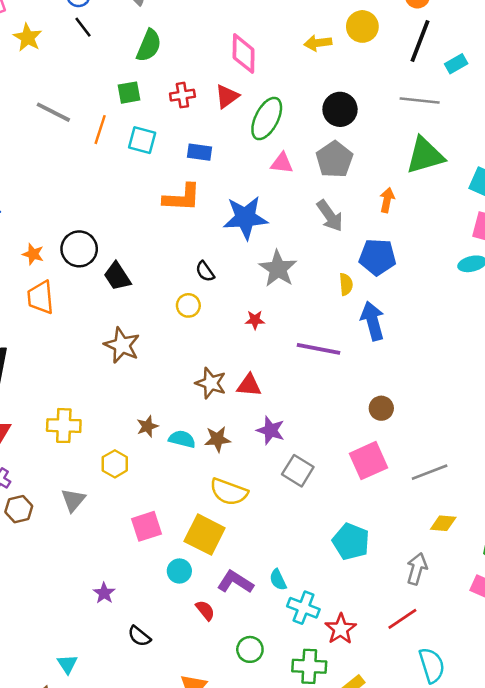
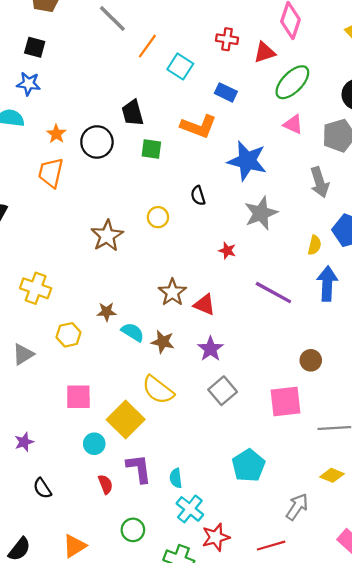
green square: (129, 93) -> (151, 149), moved
black trapezoid: (117, 276) -> (133, 113), moved
yellow circle: (188, 305) -> (158, 217), moved
purple L-shape: (235, 582) -> (139, 468), turned 32

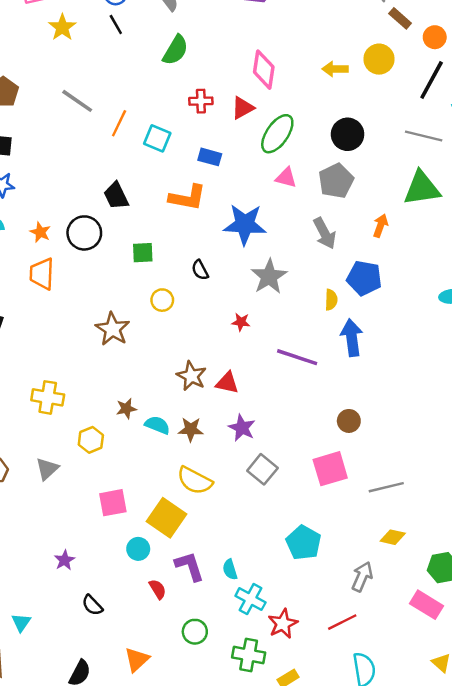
green square: (151, 149) -> (143, 253), moved

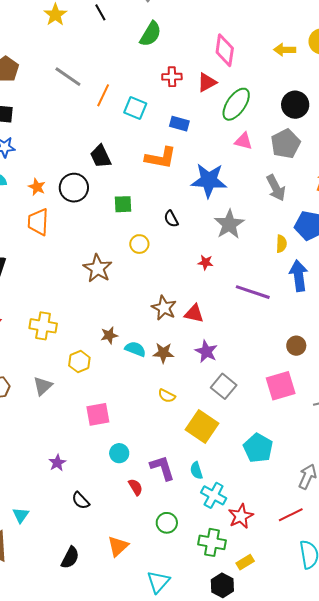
yellow semicircle: (195, 481) -> (167, 396), size x0.6
yellow square: (166, 518) -> (202, 426), moved

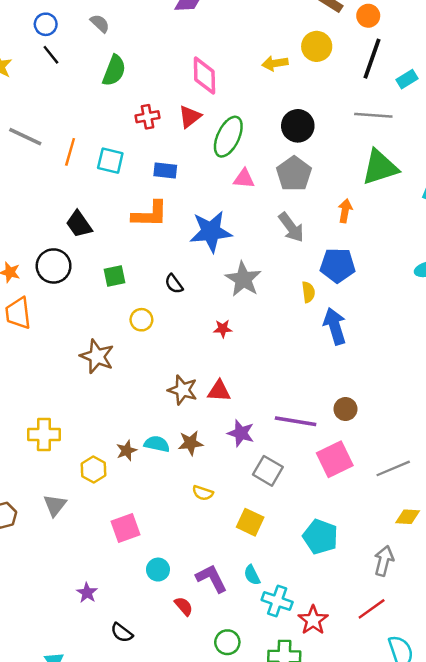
purple line: (253, 292) -> (296, 421), moved
brown star: (109, 335) -> (127, 450), moved
yellow square: (202, 426) -> (250, 522), size x0.7

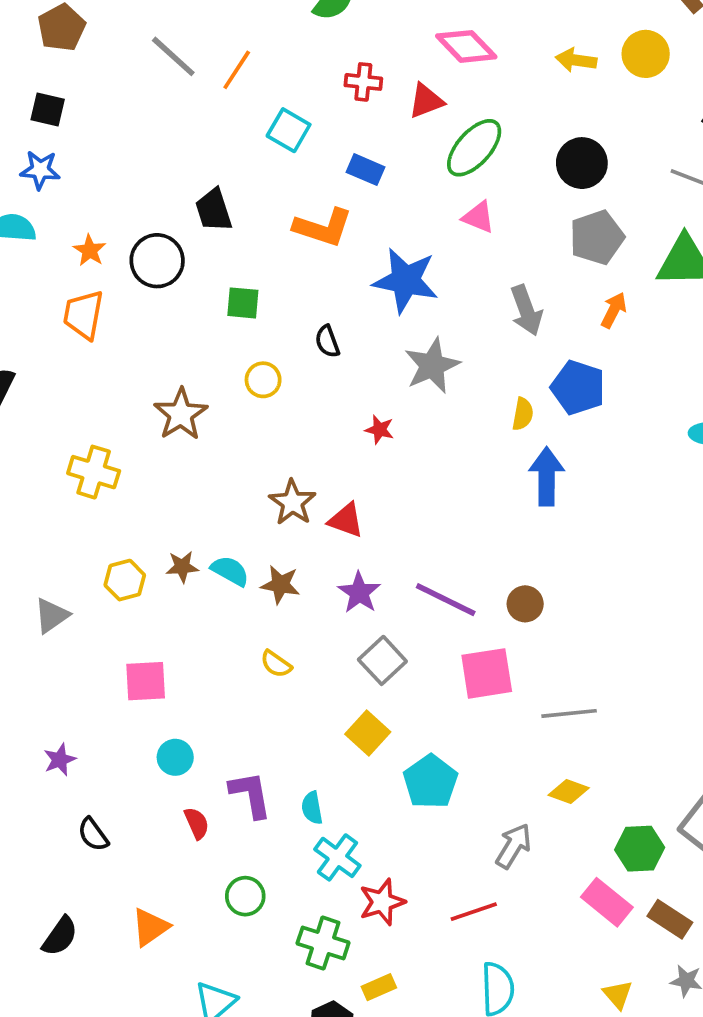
pink diamond: (204, 75) -> (466, 46), turned -60
orange line: (70, 152) -> (237, 70), moved
gray pentagon: (294, 174) -> (597, 237), moved
yellow cross: (44, 434) -> (94, 472), moved
yellow square: (250, 522) -> (368, 733), moved

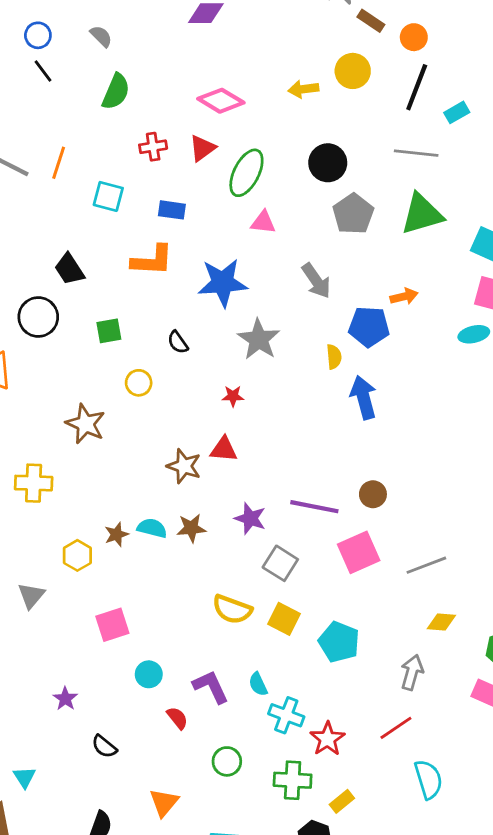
orange arrow: (614, 310) -> (404, 296), moved, turned 64
red triangle: (346, 520) -> (224, 449), moved
yellow semicircle: (276, 664) -> (232, 609), moved, size x1.6

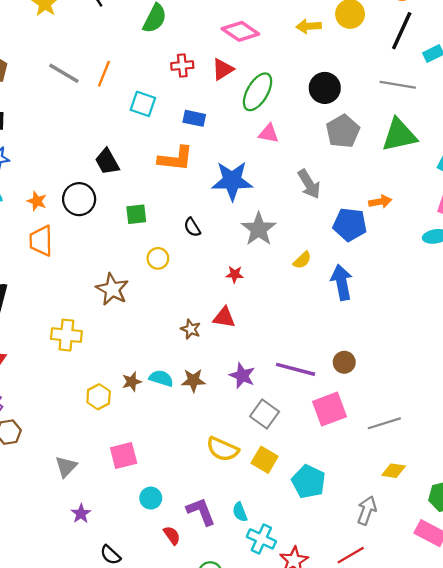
yellow semicircle: (334, 357) -> (302, 260), moved, turned 48
brown star: (184, 466) -> (191, 329), size x0.7
gray triangle: (31, 596) -> (66, 467), moved

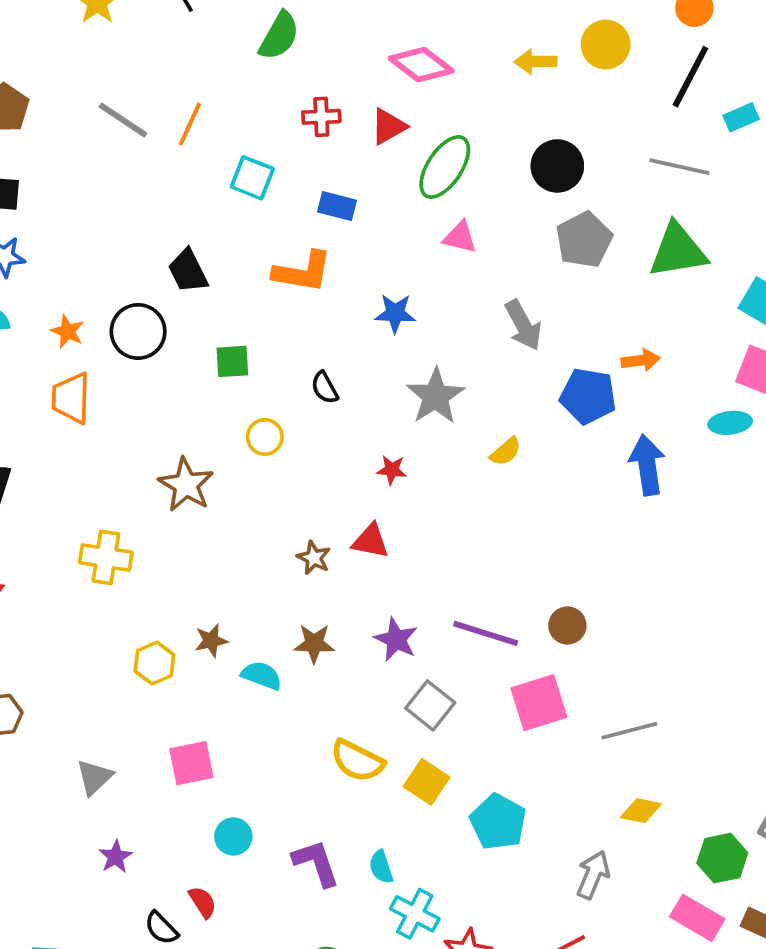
blue star: (232, 181) -> (395, 313), size x0.6
blue arrow: (342, 282) -> (647, 465), moved
cyan semicircle: (161, 378) -> (262, 675), moved
red semicircle: (172, 535) -> (203, 902), moved

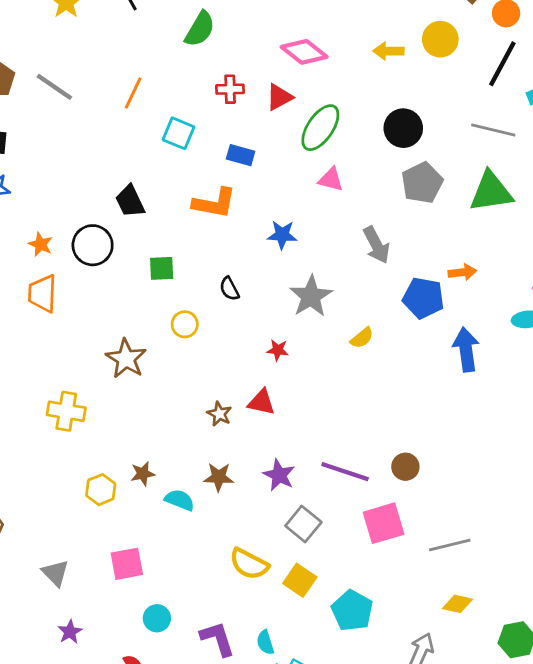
gray line: (123, 120) -> (54, 87), moved
gray triangle: (94, 777) -> (55, 573), turned -32

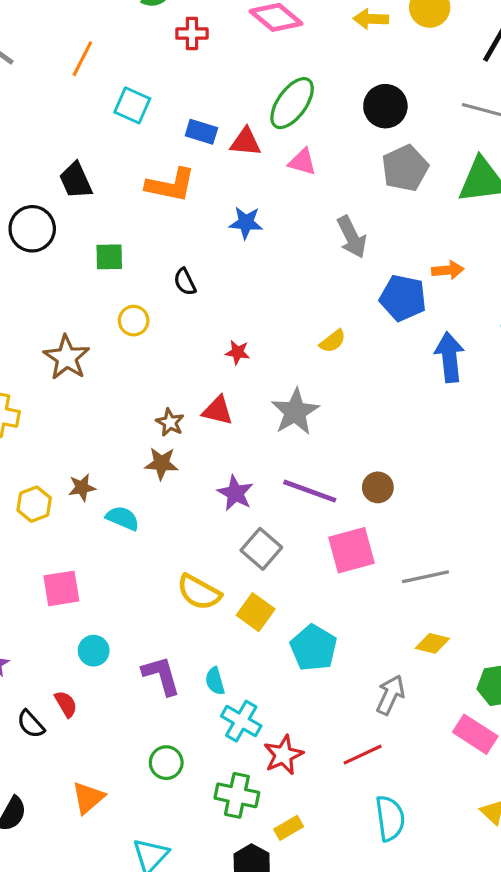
red cross: (230, 89) -> (192, 33), moved
red triangle: (279, 97) -> (246, 142), moved, turned 32
gray star: (311, 296) -> (295, 412), moved
brown star: (219, 477) -> (161, 463), moved

